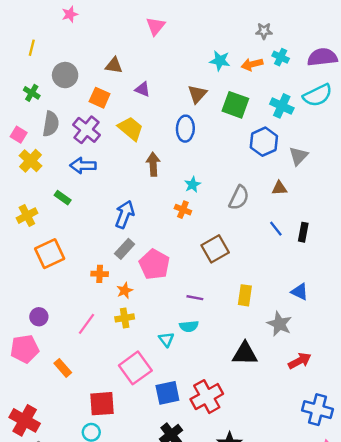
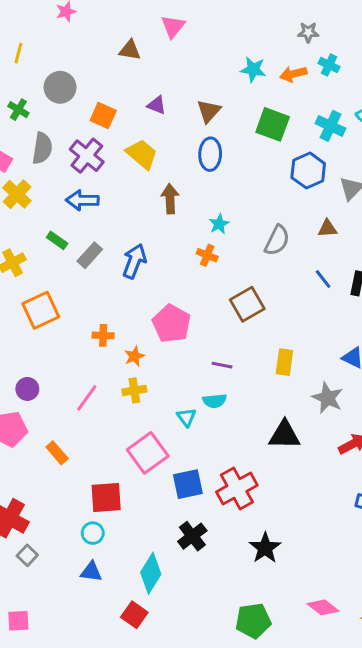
brown triangle: (114, 65) -> (130, 50), moved
brown triangle: (197, 94) -> (209, 111), moved
gray rectangle: (125, 249) -> (90, 255), moved

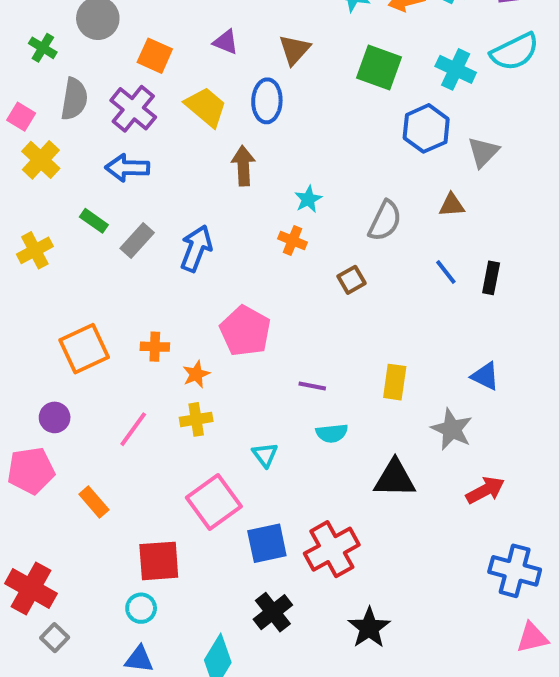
blue ellipse: (210, 154) -> (267, 101), moved
brown square: (247, 304) -> (351, 280), moved, size x0.6
orange square: (41, 310) -> (84, 349), moved
cyan semicircle: (215, 401) -> (332, 433), moved

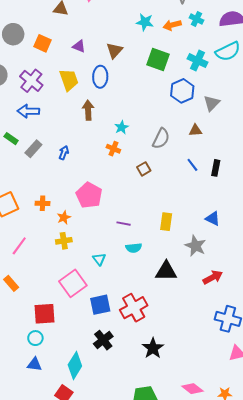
orange square: (155, 56) -> (43, 43), moved
yellow trapezoid: (206, 107) -> (69, 80), turned 30
blue arrow: (196, 248) -> (64, 153), size x0.6
pink line: (133, 429) -> (19, 246), moved

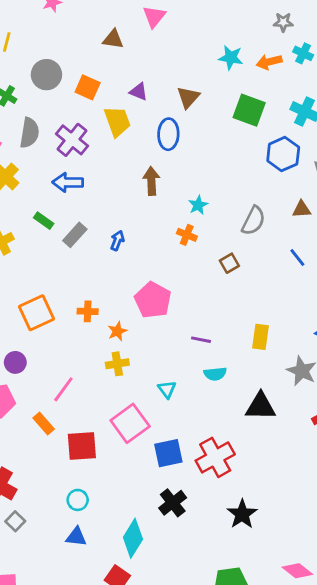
yellow trapezoid: (69, 80) -> (117, 121), moved
pink line: (19, 246) -> (63, 389), moved
red square: (45, 314) -> (82, 446), moved

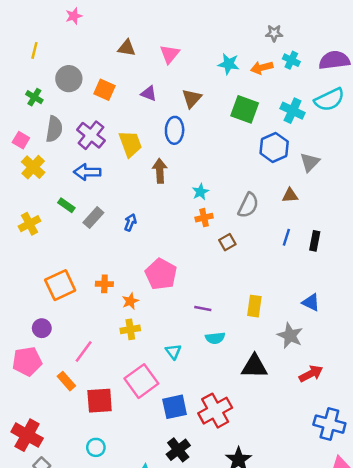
pink triangle: (154, 17) -> (170, 54), moved
yellow trapezoid: (117, 121) -> (130, 144), moved
orange cross: (187, 235) -> (204, 218), moved, turned -35
blue line: (297, 258) -> (286, 237), turned 56

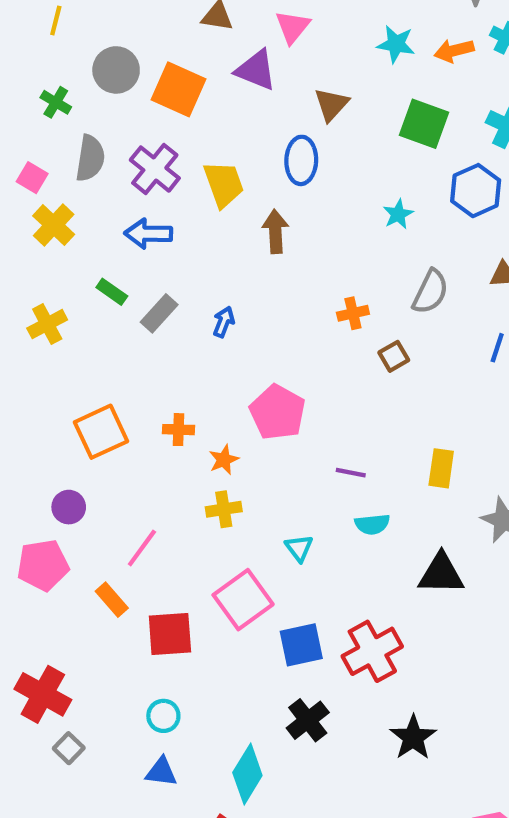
orange square: (104, 90) -> (178, 89), size x1.4
purple triangle: (149, 93) -> (256, 70), moved, size x1.5
cyan star: (200, 192) -> (398, 214), moved

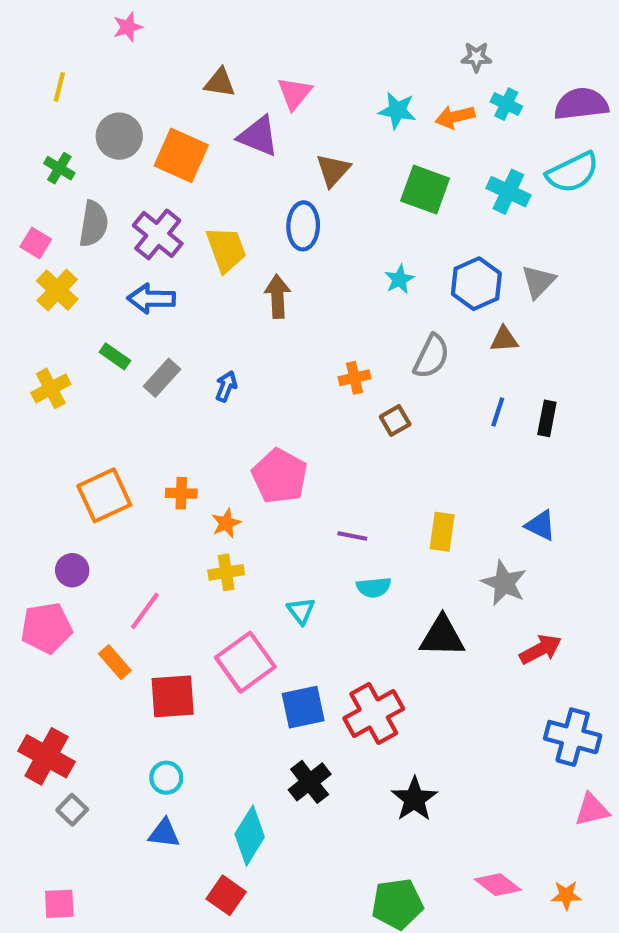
blue hexagon: (476, 191) -> (476, 284), moved

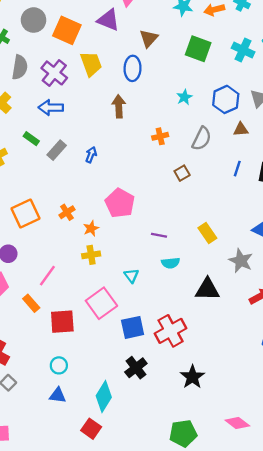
yellow trapezoid: (226, 249) -> (91, 64), moved
orange cross: (354, 378) -> (160, 136), moved
orange cross: (181, 493) -> (67, 212), turned -35
yellow rectangle: (442, 532) -> (207, 233), turned -42

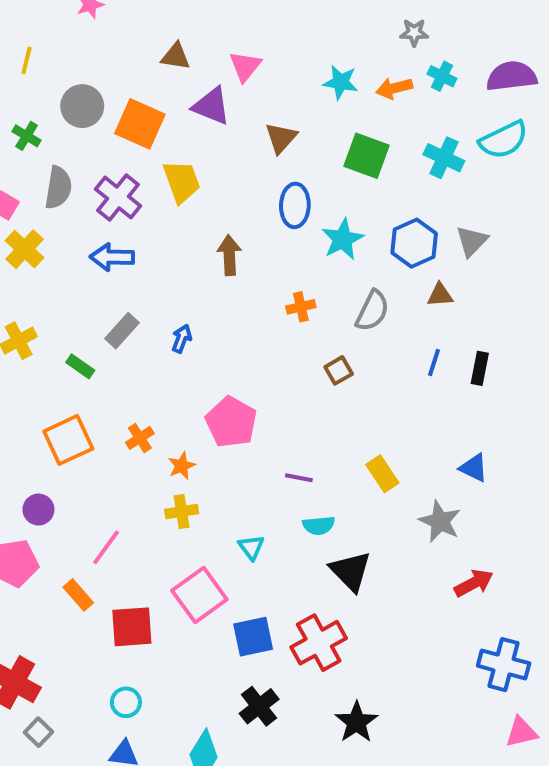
blue ellipse: (133, 68) -> (295, 205), moved
cyan star: (184, 97) -> (343, 239), size x1.5
green rectangle: (31, 139) -> (80, 366), moved
black triangle: (207, 289) -> (351, 571), moved, turned 45

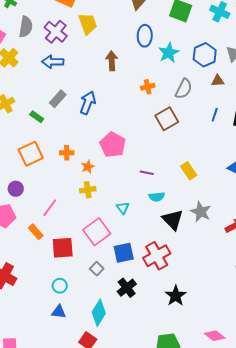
blue arrow: (182, 339) -> (88, 103), size x1.6
brown square: (339, 370) -> (167, 119), size x1.6
orange cross: (140, 438) -> (67, 153), turned 32
gray star: (440, 521) -> (201, 212), moved
gray square: (38, 732) -> (97, 269), moved

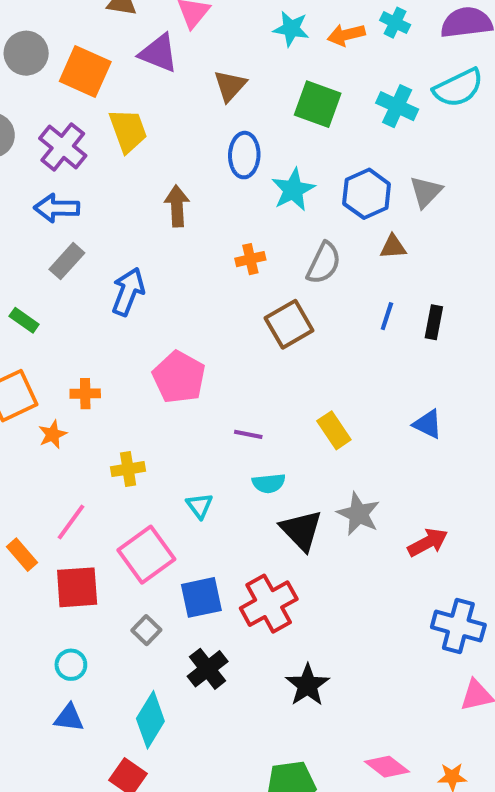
gray rectangle: (58, 99) -> (67, 261), moved
orange star: (88, 167) -> (53, 434), moved
pink line: (50, 208) -> (71, 522), moved

